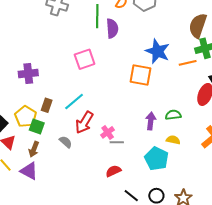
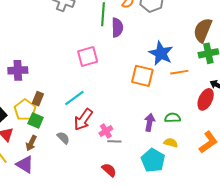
orange line: (188, 63) -> (179, 72), moved
purple cross: (28, 74) -> (18, 70), moved
brown rectangle: (47, 105) -> (38, 99), moved
red semicircle: (113, 171) -> (109, 170), turned 63

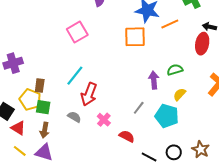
pink cross: (106, 131) -> (104, 120), moved
gray line: (114, 141) -> (139, 108), moved, turned -40
yellow semicircle: (171, 143) -> (180, 94), turned -48

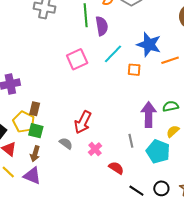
orange square: (135, 37) -> (134, 70), size x0.6
cyan line: (75, 76) -> (113, 54), moved
purple arrow: (154, 80) -> (149, 115), size x1.4
gray line: (139, 108) -> (131, 141), turned -56

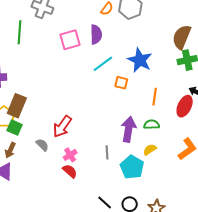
green line: (86, 15) -> (20, 32), moved
pink square: (77, 59) -> (70, 40), moved
orange line: (170, 60) -> (155, 97), moved, turned -72
brown rectangle: (35, 109) -> (17, 106), size x1.6
red semicircle: (116, 168) -> (70, 171), moved

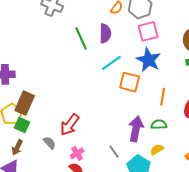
green line: (20, 32) -> (81, 38), moved, turned -30
pink square: (70, 40) -> (148, 31), moved
orange square: (121, 83) -> (130, 82), size x1.5
gray line: (107, 152) -> (114, 151), turned -32

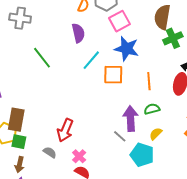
green line: (81, 38) -> (42, 58), moved
gray line: (114, 151) -> (120, 136), moved

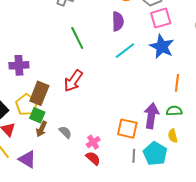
orange square: (113, 75) -> (127, 129), moved
red arrow: (65, 130) -> (73, 81), moved
yellow semicircle: (156, 134) -> (173, 136), turned -72
gray line: (120, 136) -> (134, 156), moved, turned 40
brown arrow: (20, 165) -> (42, 129), moved

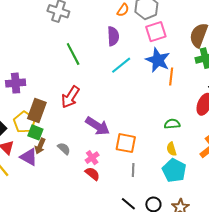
orange line: (177, 83) -> (171, 77), moved
purple arrow: (151, 116) -> (97, 126), moved, turned 115
cyan pentagon: (155, 154) -> (174, 170), moved
purple triangle: (27, 159) -> (29, 157), moved

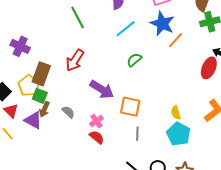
orange line: (171, 77) -> (176, 40), turned 36
purple cross: (16, 83) -> (20, 46), turned 30
green semicircle: (172, 124) -> (134, 60), moved, turned -35

